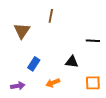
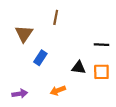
blue rectangle: (34, 64) -> (40, 58), moved
orange square: (93, 83) -> (101, 72), moved

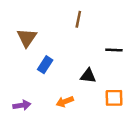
brown line: (56, 17) -> (78, 19), moved
orange square: (101, 72) -> (114, 98), moved

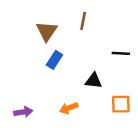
brown triangle: (27, 38) -> (47, 31), moved
blue rectangle: (45, 65) -> (54, 60), moved

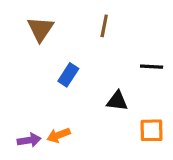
brown triangle: (47, 31) -> (41, 29), moved
orange arrow: (69, 108) -> (58, 135), moved

